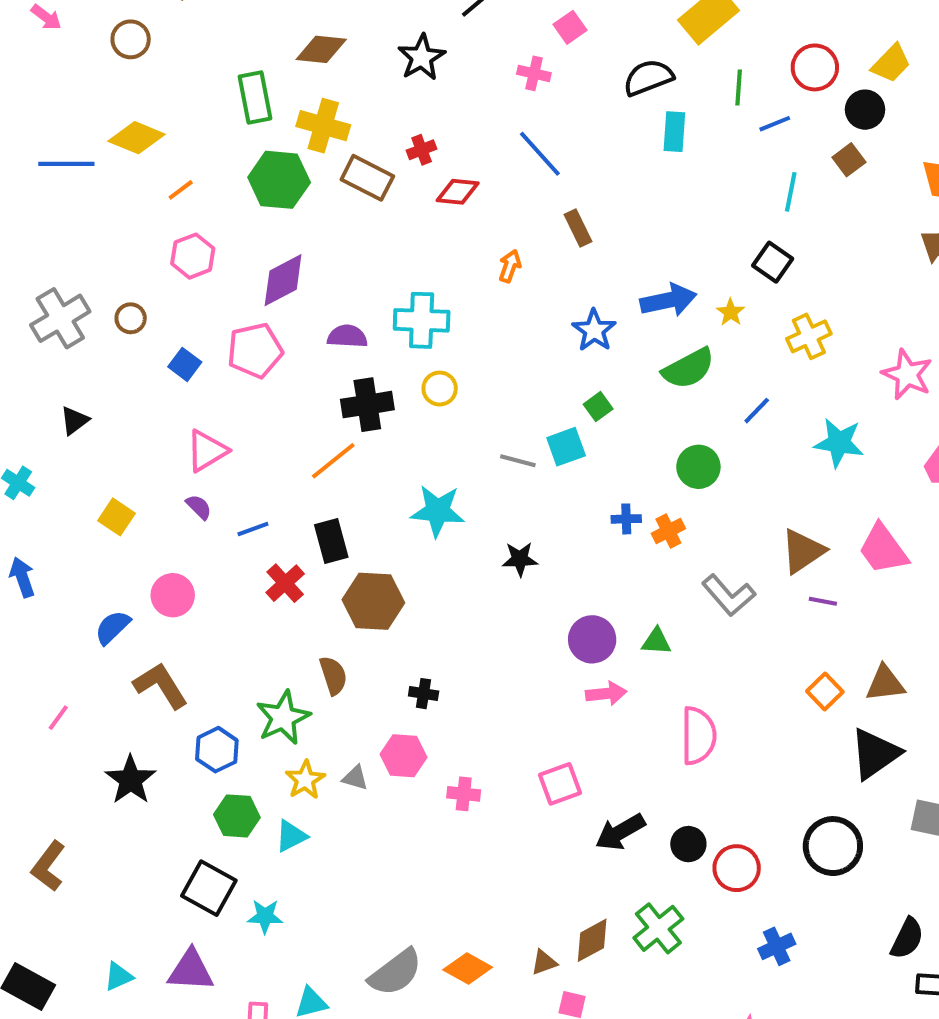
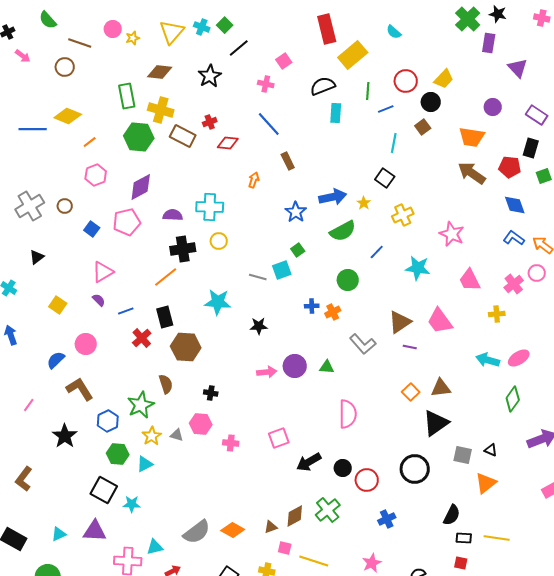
pink arrow: (606, 694) -> (267, 372), moved

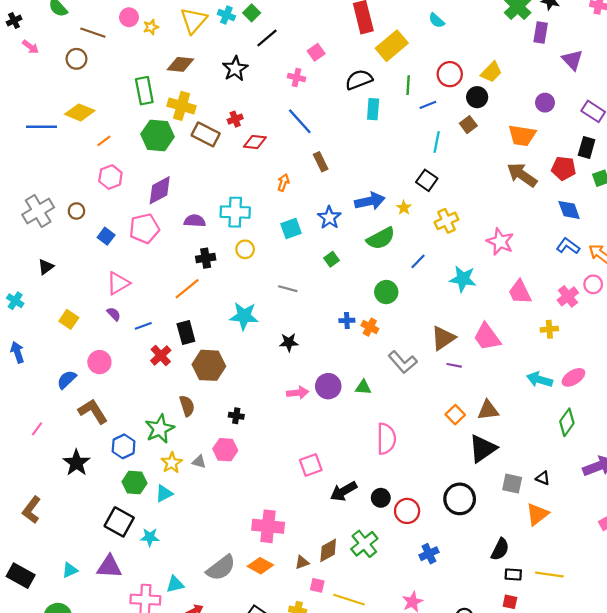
black cross: (183, 249) -> (206, 258), size x0.7
cyan square: (282, 270) -> (291, 229), moved
orange cross: (333, 312) -> (370, 327), turned -35
pink cross: (231, 443) -> (268, 526), moved, size x1.8

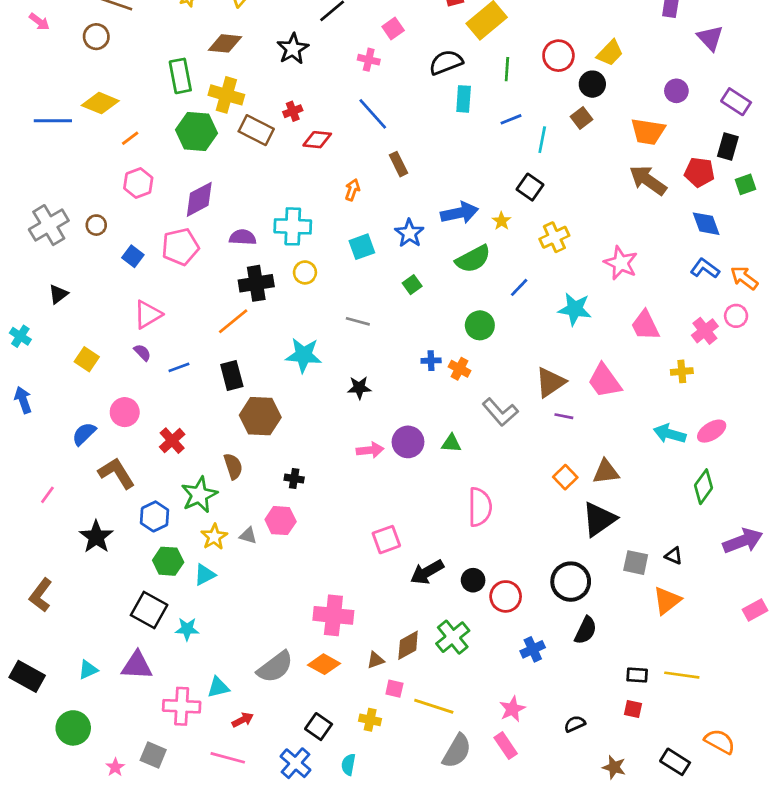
blue line: (428, 105) -> (511, 119), moved
black cross: (206, 258) -> (256, 283), size x1.4
red cross: (161, 355) -> (172, 441), moved
black semicircle: (500, 549) -> (586, 630), moved

